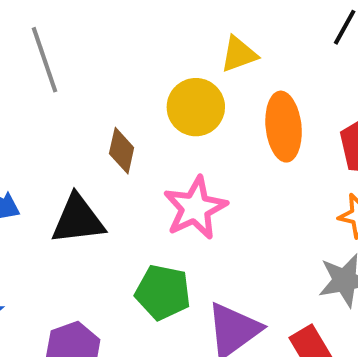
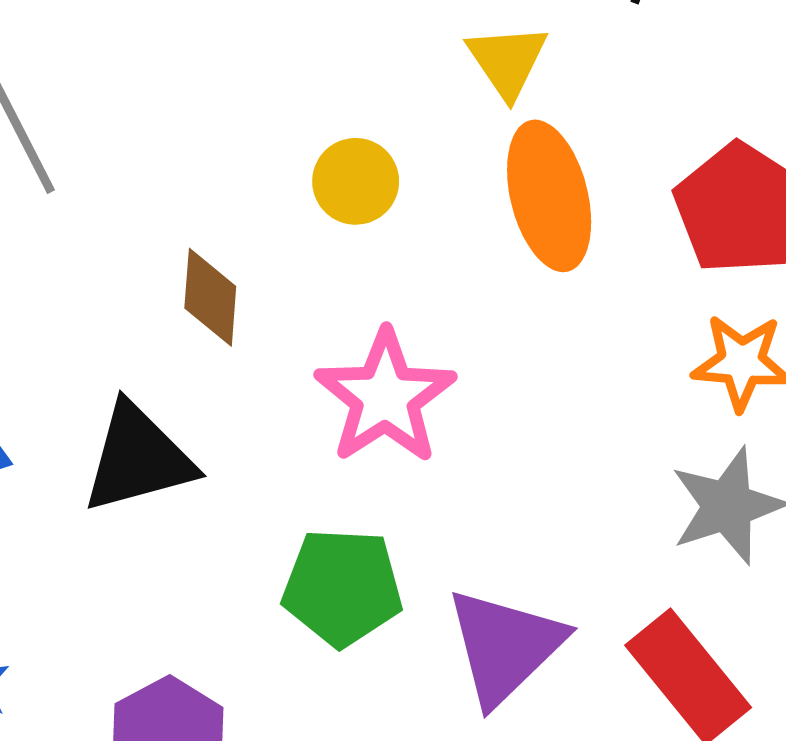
yellow triangle: (239, 54) -> (507, 61), moved, turned -36
yellow circle: (196, 107) -> (356, 181), size x0.7

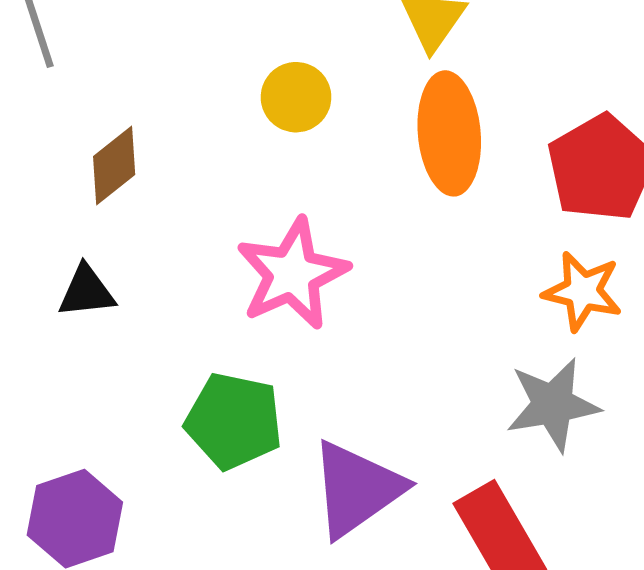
brown diamond: (210, 297) -> (114, 166), moved, turned 38
black triangle: (138, 458) -> (86, 291), size x0.6

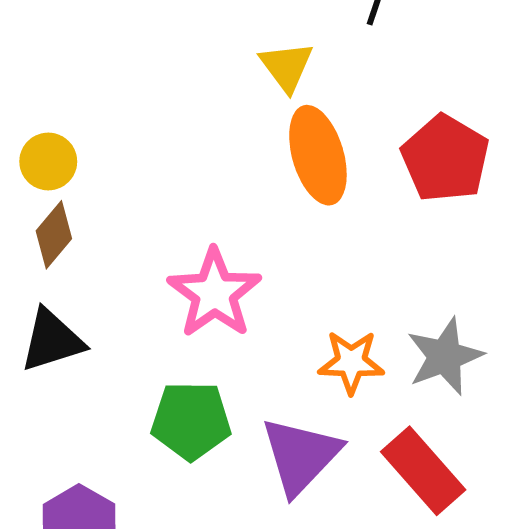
yellow circle: (296, 97) -> (48, 161), moved
black triangle: (86, 291) -> (52, 340), size x1.4
orange star: (583, 291) -> (351, 362), moved

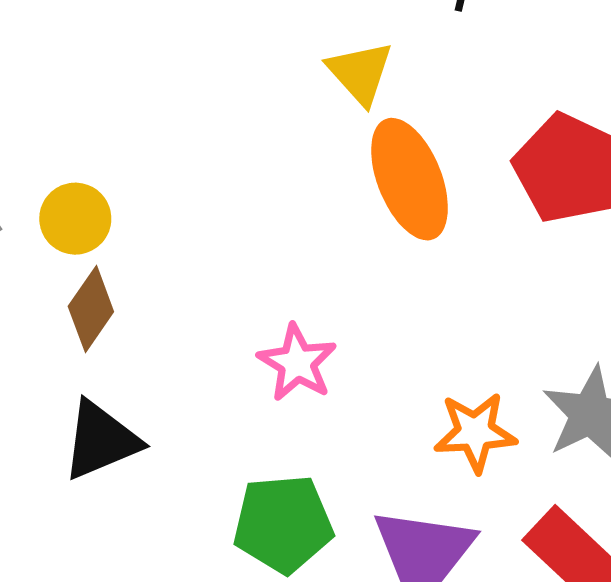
pink star: (214, 293) -> (297, 363), size x0.7

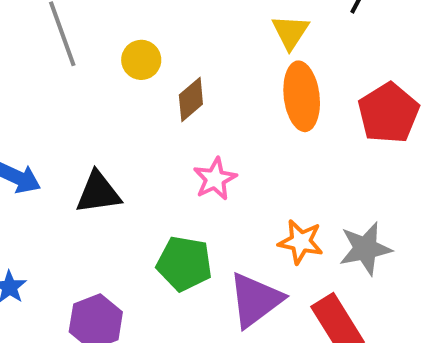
yellow circle: (75, 219) -> (141, 60), moved
brown diamond: (91, 309) -> (191, 99), moved

